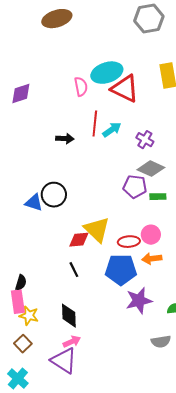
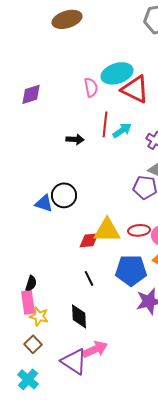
yellow triangle: (97, 230) -> (107, 230), turned -44
red ellipse: (129, 242) -> (139, 230), moved
black line: (74, 270) -> (89, 278), moved
pink arrow: (72, 342) -> (95, 349), moved, size x1.4

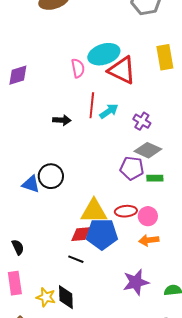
red diamond: (89, 240) -> (81, 234), moved
blue pentagon: (131, 270) -> (102, 234), moved
black line: (89, 278) -> (76, 259), turned -42
black semicircle: (31, 283) -> (18, 247), moved, turned -42
yellow star: (39, 316) -> (46, 297), moved

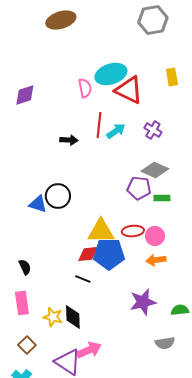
yellow rectangle: (165, 57) -> (172, 77), size x0.7
purple cross: (142, 121) -> (153, 130), moved

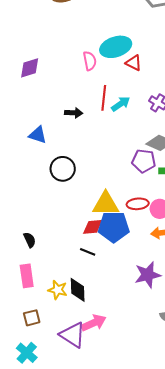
red triangle: (129, 90) -> (134, 63), size x0.6
blue triangle: (38, 204) -> (38, 135), moved
brown square: (27, 345) -> (32, 318), turned 30

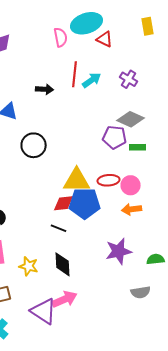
black diamond: (78, 290) -> (63, 264), moved

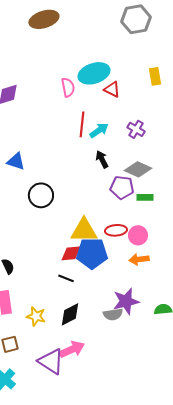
black arrow: (45, 89) -> (102, 159), moved, turned -120
black diamond: (63, 264) -> (70, 314), turned 65
gray semicircle: (141, 292) -> (113, 314), moved

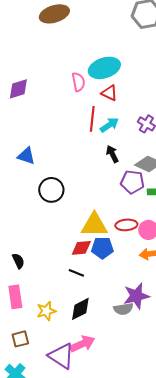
red triangle: (112, 89) -> (109, 93), moved
blue pentagon: (92, 253) -> (102, 248), size x0.7
yellow star: (36, 316) -> (46, 311), turned -30

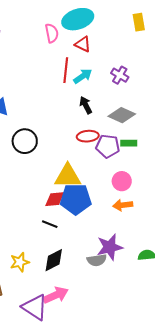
purple pentagon: (132, 182) -> (108, 146), moved
red ellipse: (126, 225) -> (88, 136), moved
blue pentagon: (102, 248) -> (76, 199), size x1.4

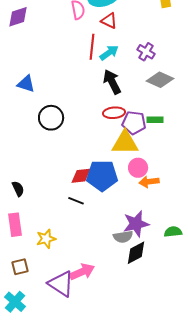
black arrow: (86, 105) -> (112, 82), size x1.4
gray diamond: (122, 115) -> (160, 80), moved
yellow triangle: (68, 176) -> (125, 143), moved
pink circle: (122, 181) -> (138, 168), moved
black diamond: (54, 260) -> (136, 253), moved

